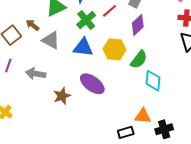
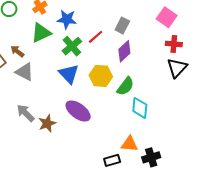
gray triangle: (51, 40) -> (25, 72), moved
blue triangle: (83, 47) -> (69, 74), turned 40
gray arrow: (36, 74) -> (26, 113), moved, turned 36

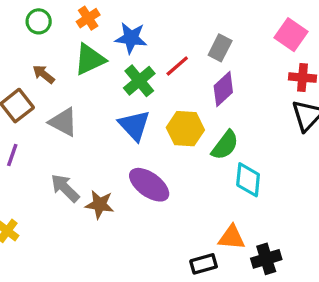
brown arrow: (17, 51) -> (44, 74), moved
brown star: (47, 123) -> (100, 204), turned 30

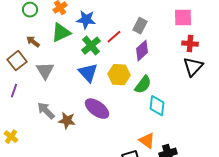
pink square: (291, 35) -> (183, 18), turned -36
gray triangle: (63, 122) -> (45, 71), turned 30
orange triangle: (232, 237) -> (147, 141), turned 30

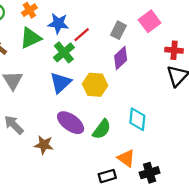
pink square: (183, 18) -> (150, 21), moved, turned -36
red line: (114, 37) -> (82, 35), moved
blue triangle: (88, 73) -> (61, 83), turned 30
green semicircle: (143, 85) -> (102, 129), moved
brown star: (67, 121) -> (44, 145), moved

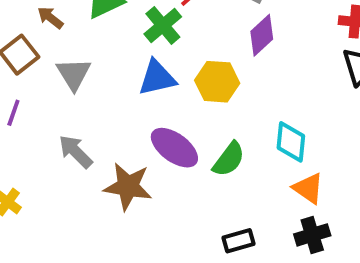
blue triangle: (61, 83) -> (157, 78), turned 30
brown star: (44, 145) -> (128, 186), size x1.4
orange triangle: (126, 158) -> (308, 188), moved

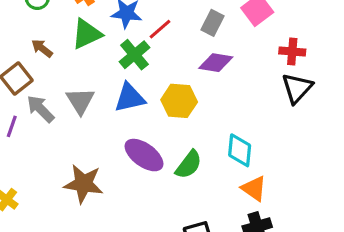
purple diamond: (262, 35) -> (216, 63), turned 52
gray triangle: (74, 74) -> (80, 101), moved
gray arrow: (76, 152) -> (40, 109), moved
brown star: (128, 186) -> (83, 184), moved

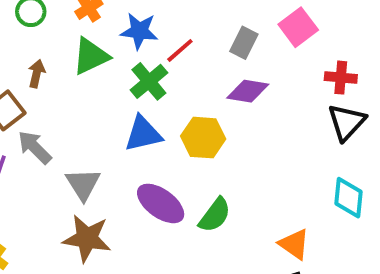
brown arrow: (42, 48) -> (37, 74), turned 65
gray triangle: (80, 101) -> (83, 184), moved
cyan diamond: (240, 150) -> (349, 198), moved

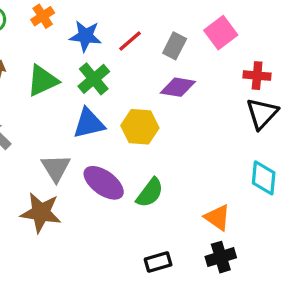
red line: (180, 50) -> (130, 41), moved
green triangle: (91, 56) -> (43, 81), moved
gray triangle: (83, 184) -> (56, 168), moved

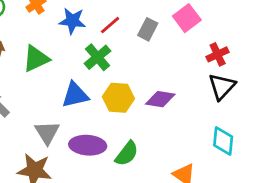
red cross: (257, 76) -> (218, 54), turned -30
green cross: (94, 79) -> (97, 57), moved
purple diamond: (178, 87) -> (160, 99), moved
purple ellipse: (104, 183) -> (88, 145), turned -32

